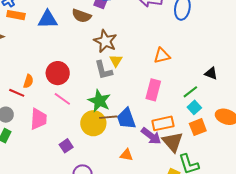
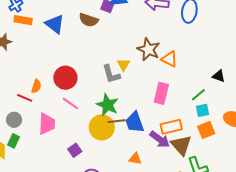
blue triangle: (48, 19) -> (55, 24), turned 40
brown star: (105, 41) -> (148, 49), moved
orange triangle: (162, 56) -> (169, 59), turned 42
cyan square: (194, 107) -> (203, 110), turned 32

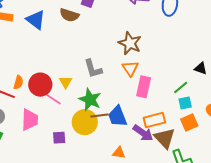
orange triangle: (169, 59) -> (130, 68), moved, turned 30
yellow triangle: (123, 65) -> (66, 82), moved
red circle: (65, 78) -> (40, 85), moved
purple square: (75, 150) -> (59, 138), moved, turned 32

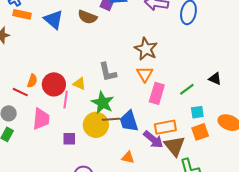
yellow triangle: (66, 82) -> (79, 84), turned -40
green line: (181, 87) -> (187, 89), moved
pink line: (53, 99) -> (66, 100), turned 60

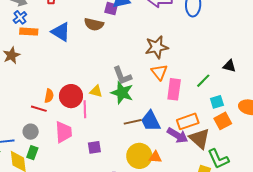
brown star: (146, 49) -> (157, 47), turned -30
green star: (103, 103) -> (122, 93), moved
yellow circle: (96, 125) -> (139, 156), moved

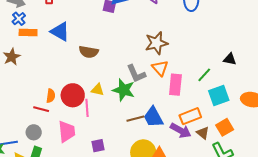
brown semicircle: (94, 24) -> (89, 52), moved
gray L-shape: (122, 76) -> (136, 74), moved
cyan square: (217, 102) -> (219, 95), size x1.5
orange square: (223, 121) -> (225, 127), moved
brown triangle: (199, 139) -> (203, 133), size x0.6

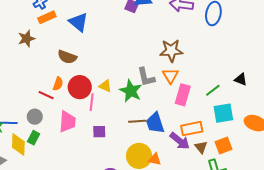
orange rectangle: (28, 32) -> (47, 17), turned -36
brown semicircle: (89, 52) -> (67, 57), moved
purple square: (98, 146) -> (99, 132), moved

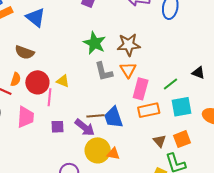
green star: (131, 91) -> (95, 43), moved
orange rectangle: (192, 129) -> (149, 110), moved
purple arrow: (180, 141) -> (85, 127), moved

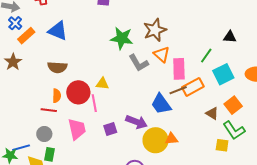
brown line: (95, 116) -> (178, 90), moved

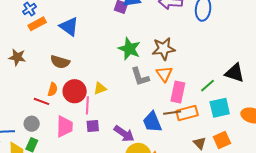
black triangle: (230, 37) -> (235, 73), size x1.5
brown star: (13, 62) -> (17, 57), moved, turned 30
yellow triangle: (102, 84) -> (100, 88), turned -40
purple square: (110, 129) -> (93, 126), moved

